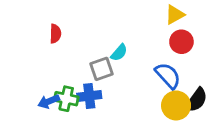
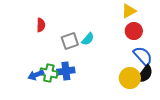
gray square: (101, 69) -> (70, 41), moved
blue semicircle: (168, 76) -> (143, 56), moved

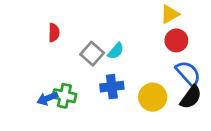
gray square: (70, 41) -> (92, 54), turned -30
blue cross: (66, 71) -> (112, 87), moved
yellow circle: (130, 78) -> (153, 97), moved

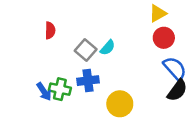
blue cross: (112, 87) -> (88, 81), moved
yellow circle: (153, 97) -> (120, 104), moved
blue arrow: (47, 98) -> (44, 92), turned -102

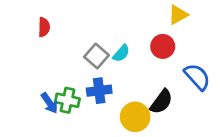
red semicircle: (50, 30) -> (44, 27), moved
red circle: (164, 38) -> (163, 46), moved
black semicircle: (177, 90) -> (161, 102), moved

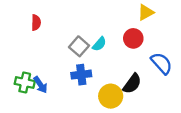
green cross: (67, 100) -> (25, 83), moved

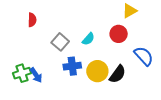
gray square: (79, 46) -> (60, 42), moved
green cross: (25, 83) -> (22, 73), turned -30
yellow circle: (111, 96) -> (97, 71), moved

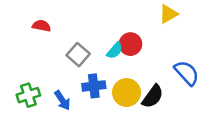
red semicircle: (32, 20) -> (41, 26), turned -80
red circle: (119, 34) -> (130, 44), moved
blue arrow: (36, 75) -> (62, 100), moved

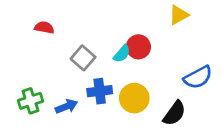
blue semicircle: (187, 73) -> (198, 77), turned 104
black semicircle: (153, 96) -> (174, 113), moved
blue arrow: (62, 100) -> (66, 106), turned -78

